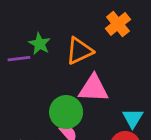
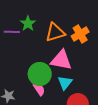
orange cross: (118, 24) -> (80, 34), moved
cyan triangle: (133, 118) -> (65, 83), moved

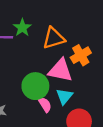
orange cross: (80, 34) -> (81, 55), moved
pink semicircle: (39, 89) -> (45, 105), moved

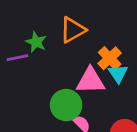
orange triangle: (54, 38) -> (73, 30), moved
cyan triangle: (64, 96) -> (118, 74), moved

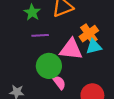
purple line: (18, 58) -> (40, 35), moved
cyan triangle: (118, 74) -> (94, 47), turned 42

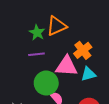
green star: (32, 12) -> (37, 33), moved
cyan triangle: (94, 47) -> (88, 74), moved

